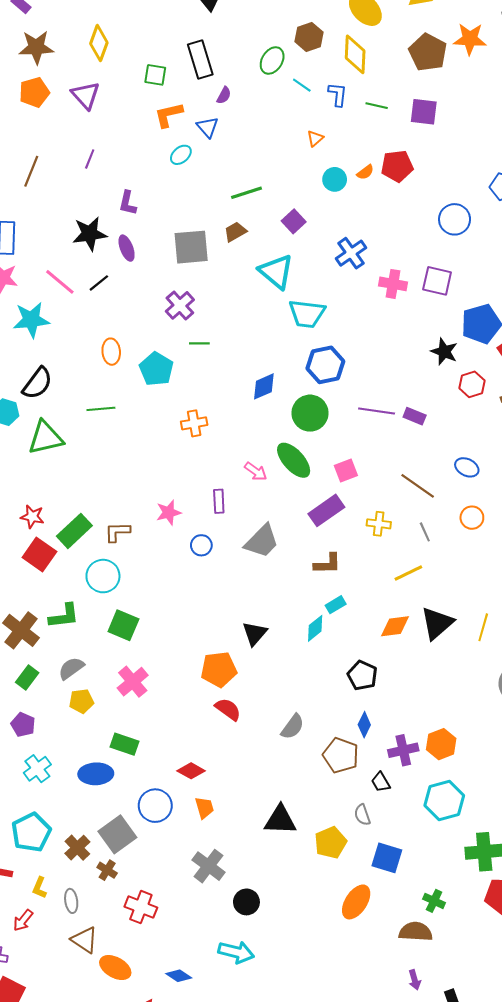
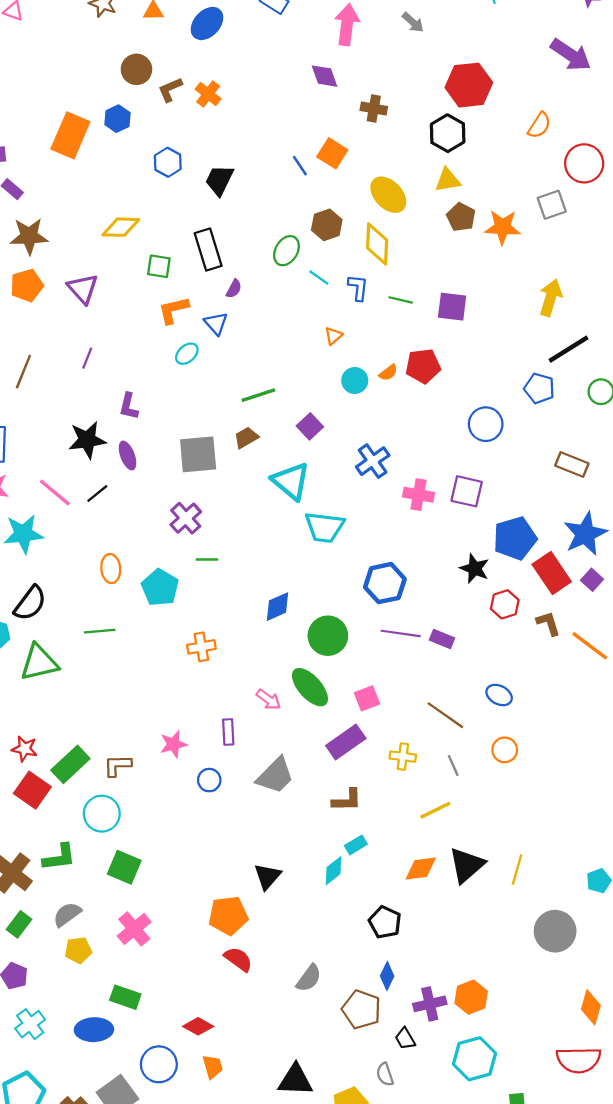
yellow diamond: (99, 43) -> (121, 227), moved, turned 72
brown pentagon: (428, 52) -> (461, 217), moved, size x0.7
blue hexagon: (325, 365) -> (385, 583), moved

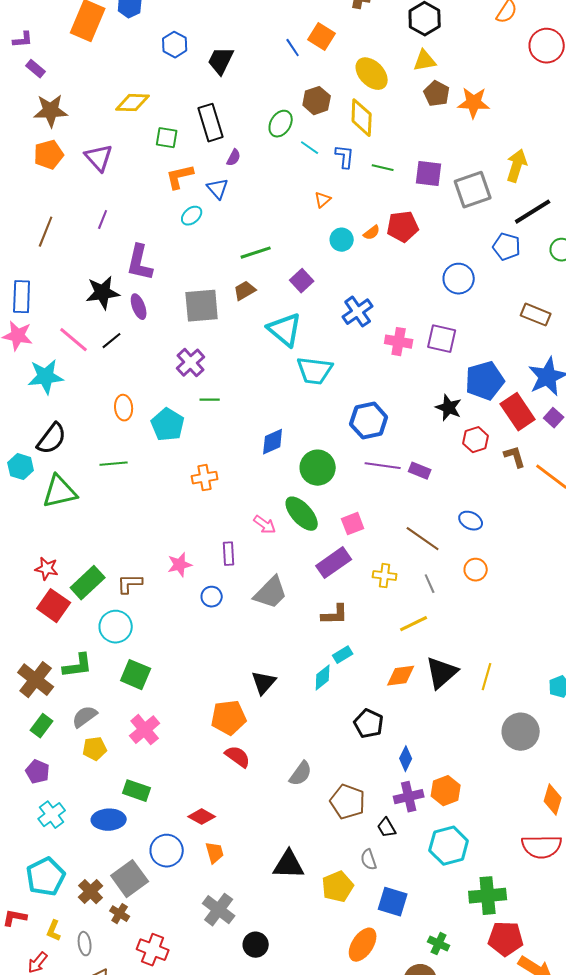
gray square: (552, 205) -> (473, 190), moved, size x1.4
purple L-shape: (129, 406) -> (140, 263), size x1.5
blue diamond: (387, 976) -> (406, 759), moved

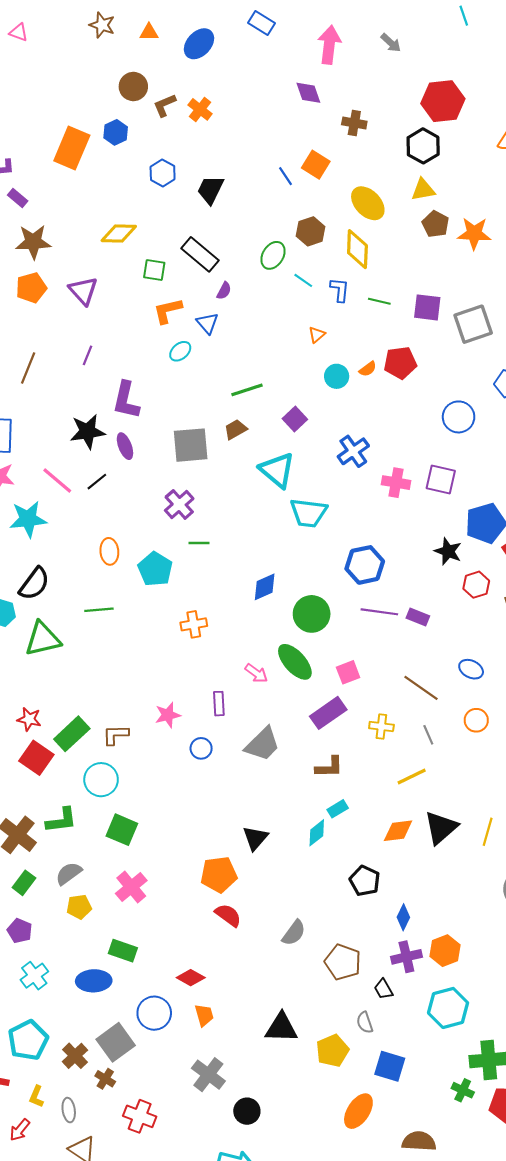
black rectangle: (211, 123) -> (200, 254), turned -33
green cross: (439, 944) -> (463, 1090), moved

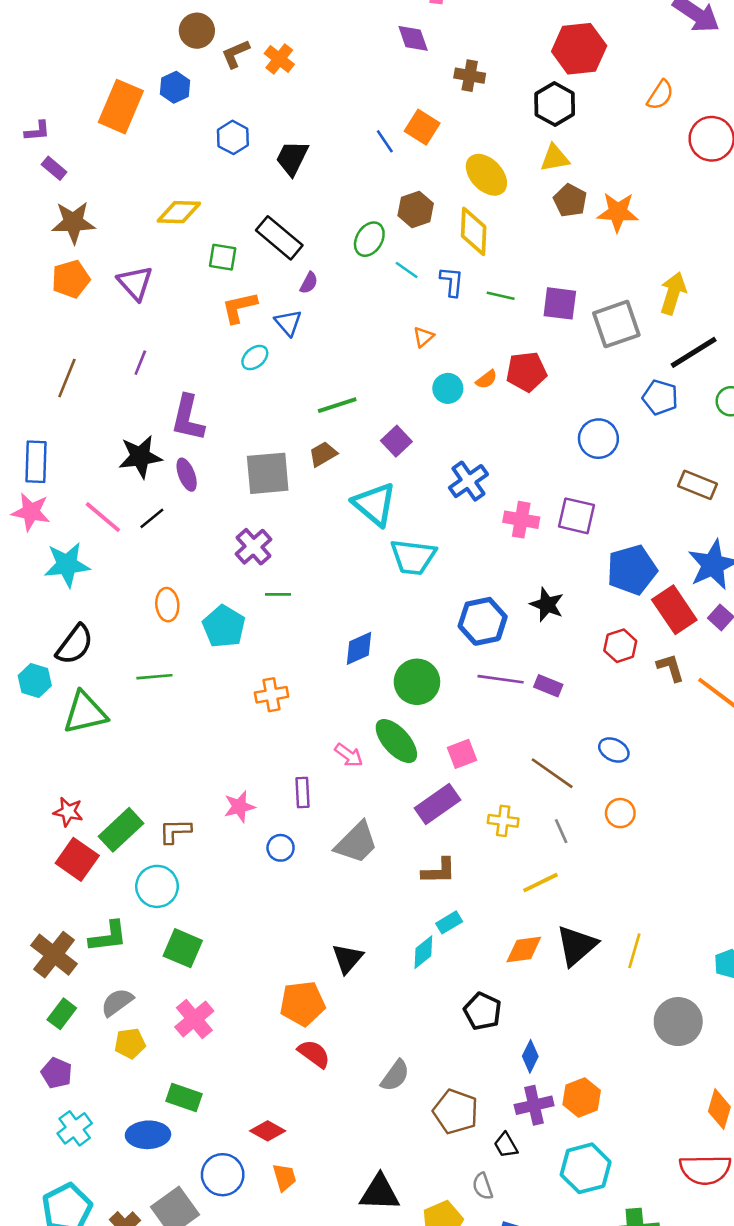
black star: (448, 551) -> (547, 605), moved

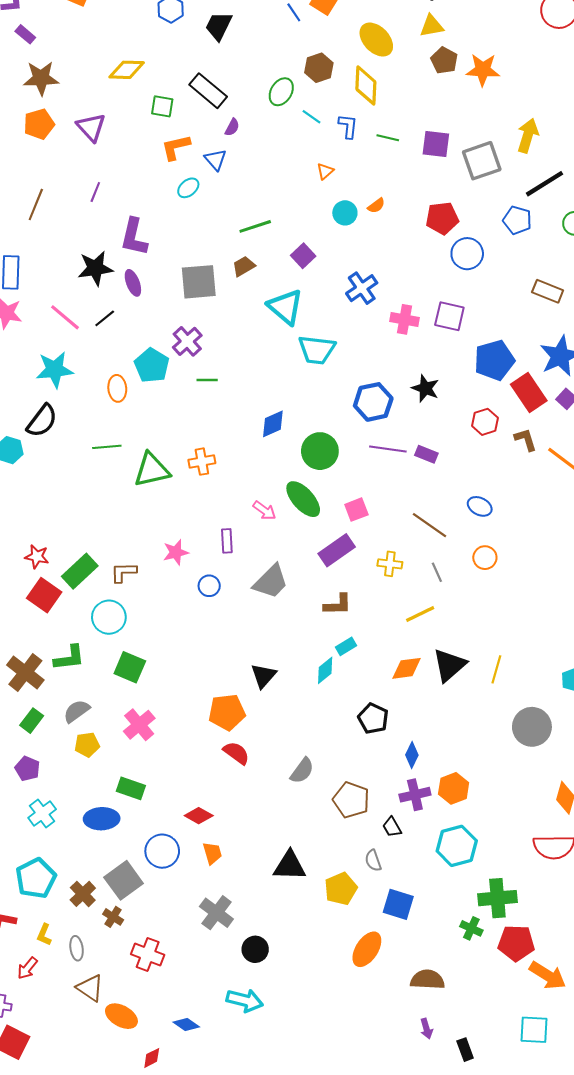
red pentagon: (526, 372) -> (442, 218), moved
cyan star: (67, 565) -> (55, 370), moved
cyan pentagon: (224, 626) -> (152, 365), moved
green triangle: (85, 713) -> (152, 470), moved

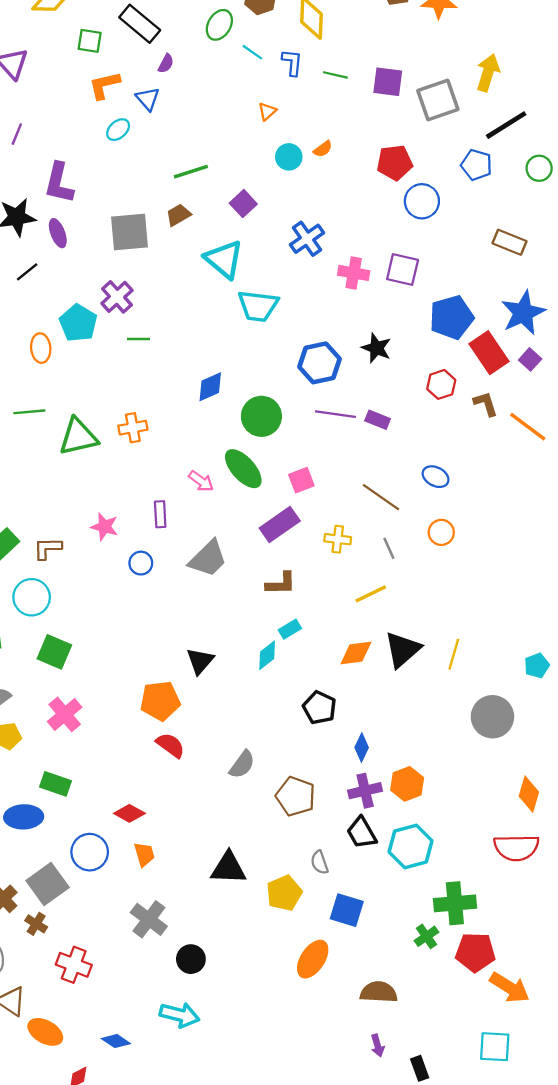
pink star: (176, 552) -> (104, 527), turned 30
black trapezoid: (392, 827) -> (362, 833), moved, size x1.4
green cross: (471, 928) -> (426, 936), turned 30

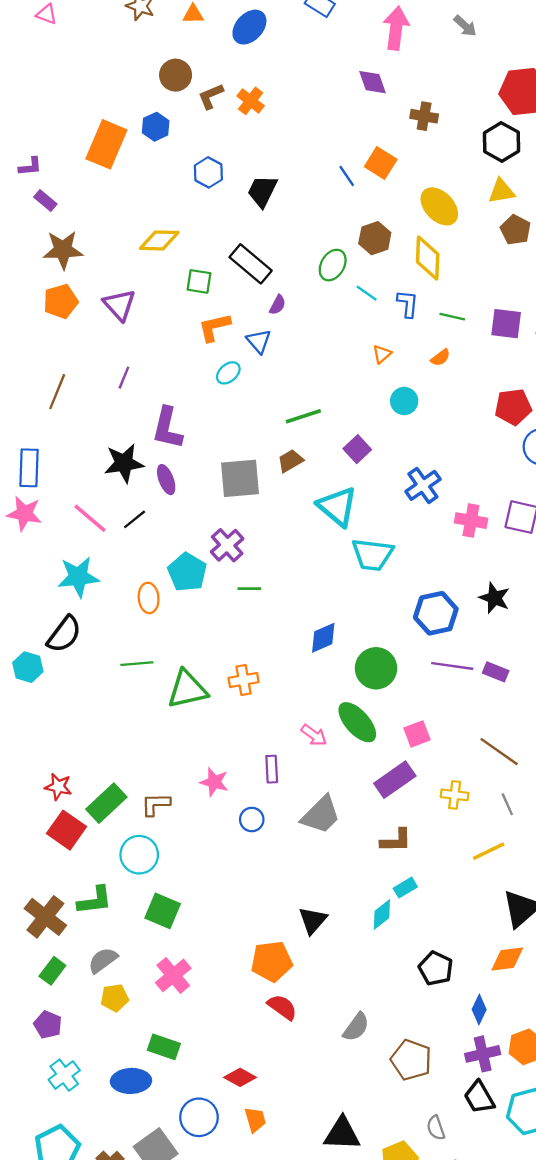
orange semicircle: (323, 149) -> (440, 358), moved
orange diamond: (356, 653) -> (507, 959), moved

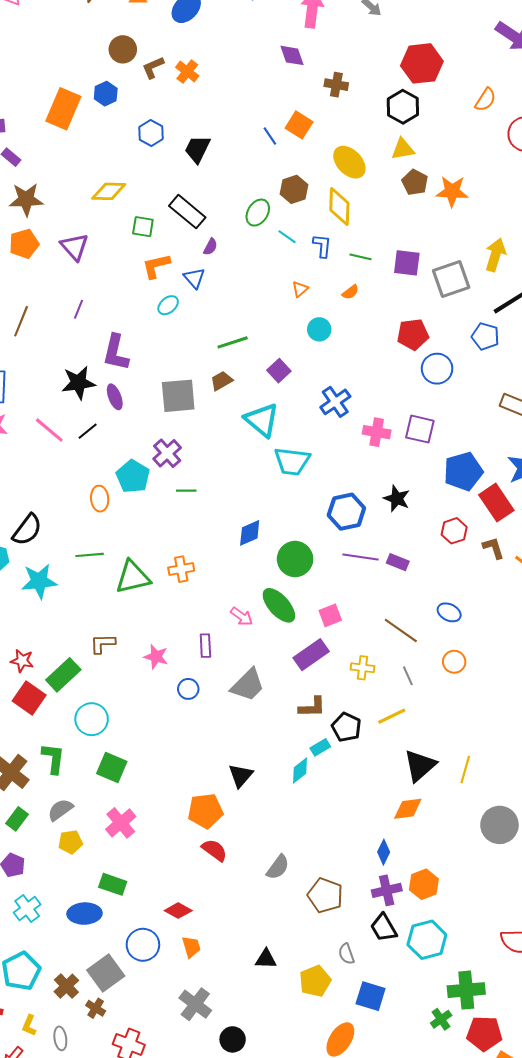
cyan star: (78, 577) -> (39, 581), moved
brown L-shape: (156, 804) -> (103, 644), moved
green L-shape: (95, 900) -> (53, 758), turned -76
black pentagon: (436, 968) -> (346, 727), moved
black triangle: (342, 1134) -> (266, 959), size x0.7

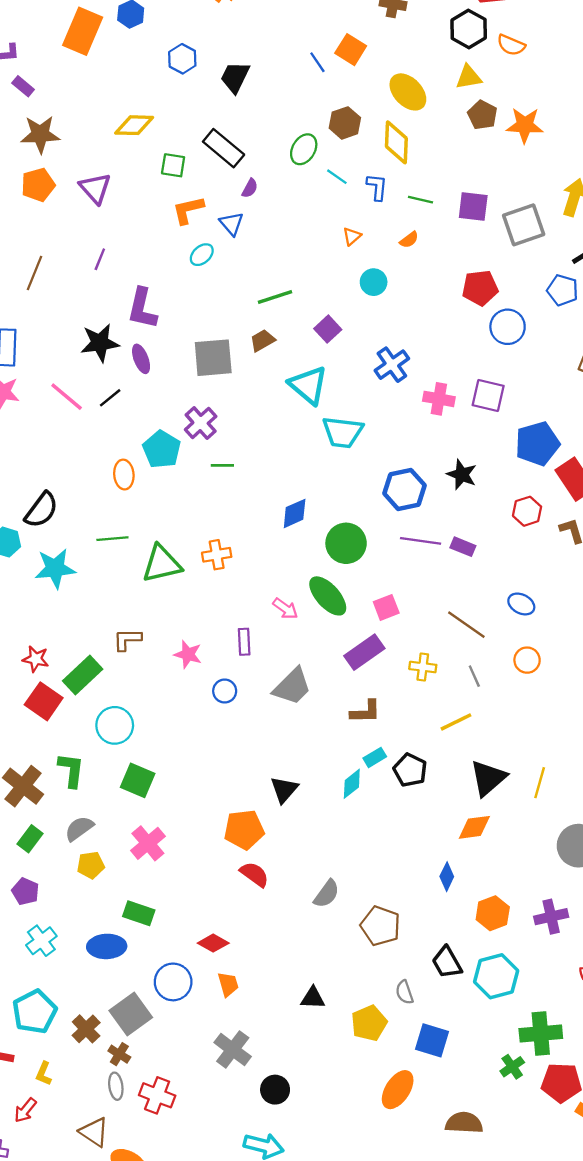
orange semicircle: (485, 100) -> (511, 45), moved, turned 80
black pentagon: (346, 727) -> (410, 770), moved
purple cross: (387, 890) -> (551, 917), moved
gray ellipse: (60, 1038) -> (116, 1086), moved

